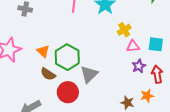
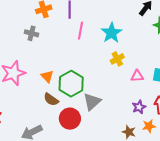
yellow cross: (124, 30) -> (117, 59), moved
purple star: (139, 66) -> (139, 107), moved

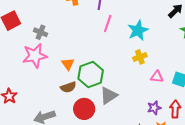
gray cross: (31, 33) -> (40, 32), moved
brown semicircle: (51, 99) -> (68, 87), turned -63

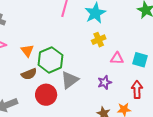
purple star: (154, 108) -> (105, 82), moved

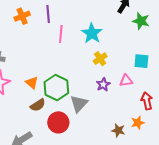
pink triangle: (117, 58) -> (126, 81), moved
cyan square: (140, 60) -> (141, 61), moved
purple star: (105, 82) -> (103, 84), moved

